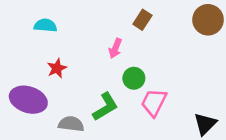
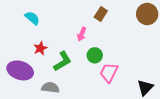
cyan semicircle: (45, 25) -> (32, 18), turned 35
green L-shape: (105, 107) -> (62, 61), moved

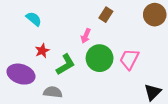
green circle: (95, 55) -> (100, 58), size x1.6
pink trapezoid: (109, 72) -> (129, 59), moved

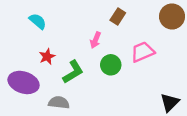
green circle: (100, 58) -> (111, 65), size x0.7
pink trapezoid: (129, 59) -> (143, 52), moved, turned 40

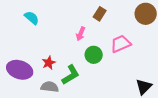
red star: (47, 57) -> (49, 63), moved
green L-shape: (73, 72) -> (71, 75), moved

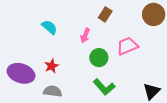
cyan semicircle: (32, 18) -> (49, 27), moved
green L-shape: (71, 75) -> (104, 87), moved, turned 80

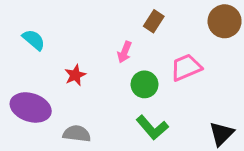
cyan semicircle: (49, 27) -> (34, 40), moved
red star: (52, 66) -> (75, 75), moved

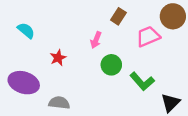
pink trapezoid: (186, 67) -> (148, 36), moved
green L-shape: (152, 127) -> (142, 81), moved

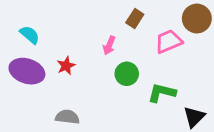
green L-shape: (142, 81) -> (162, 93), turned 145
purple ellipse: (24, 83) -> (27, 71), moved

